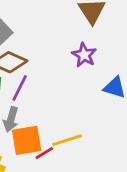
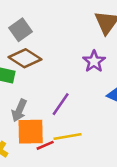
purple line: (20, 88) -> (61, 104), moved

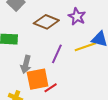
brown diamond: (25, 58) -> (46, 22), moved
yellow line: (68, 137) -> (85, 47), moved

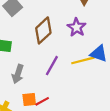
brown diamond: (46, 22) -> (43, 30), turned -70
orange square: (38, 79) -> (29, 100), moved, size x0.6

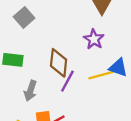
brown diamond: (43, 30) -> (59, 63), moved, turned -40

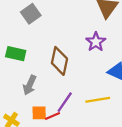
yellow line: (101, 75) -> (98, 100), moved
purple line: (67, 81) -> (65, 102), moved

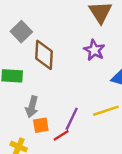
brown diamond: (59, 61) -> (44, 55), moved
orange square: (39, 113) -> (41, 125), moved

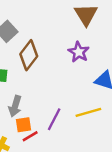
brown diamond: (44, 55) -> (29, 55), turned 32
red line: (61, 135) -> (30, 136), moved

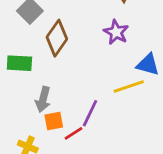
yellow line: (88, 112) -> (129, 87), moved
red line: (30, 136) -> (73, 133), moved

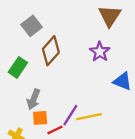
green rectangle: (19, 63) -> (18, 67), turned -66
yellow line: (129, 87) -> (89, 117), moved

